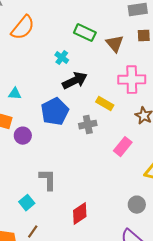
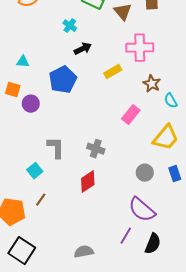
black arrow: (75, 81) -> (83, 49), size x0.7
yellow rectangle: (105, 104) -> (113, 72), turned -60
gray cross: (88, 125) -> (96, 149), moved, turned 30

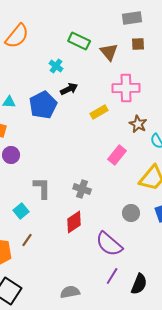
blue pentagon: (63, 80) -> (43, 105), moved
purple circle: (31, 104) -> (11, 155), moved
purple semicircle: (142, 210) -> (109, 244), moved

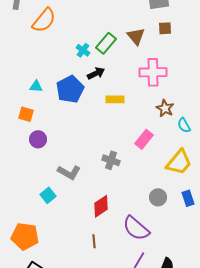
green rectangle: (79, 41) -> (106, 43), moved, turned -75
yellow rectangle: (99, 112) -> (115, 99), moved, turned 30
gray L-shape: (42, 188) -> (69, 172), turned 120
gray cross: (82, 189) -> (111, 160), moved
brown line: (27, 240) -> (94, 241), moved, turned -40

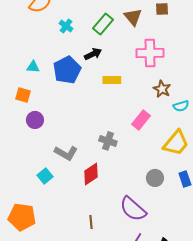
cyan cross: (83, 50) -> (66, 26), moved
cyan semicircle: (184, 125) -> (181, 106), turned -77
red diamond: (101, 206) -> (91, 174), moved

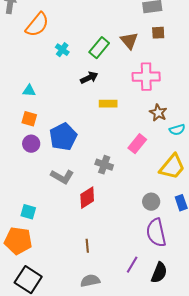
blue pentagon: (67, 70) -> (63, 137), moved
orange square: (23, 95) -> (29, 119), moved
cyan square: (45, 176) -> (28, 212), moved, turned -35
purple semicircle: (133, 209) -> (156, 233), moved, turned 36

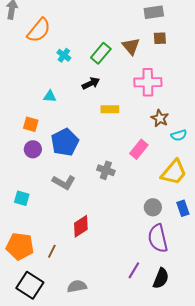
cyan triangle: (29, 91) -> (50, 96), moved
red diamond: (87, 198) -> (81, 226), moved
cyan square: (28, 212) -> (22, 198), moved
brown line: (87, 246) -> (52, 251), moved, turned 32
gray semicircle: (90, 281) -> (77, 286), moved

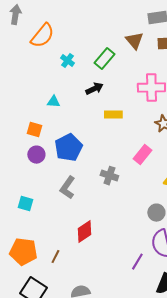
brown triangle: (131, 46) -> (134, 41), moved
gray L-shape: (64, 182) -> (67, 188), turned 95
purple line: (134, 270) -> (137, 262), moved

